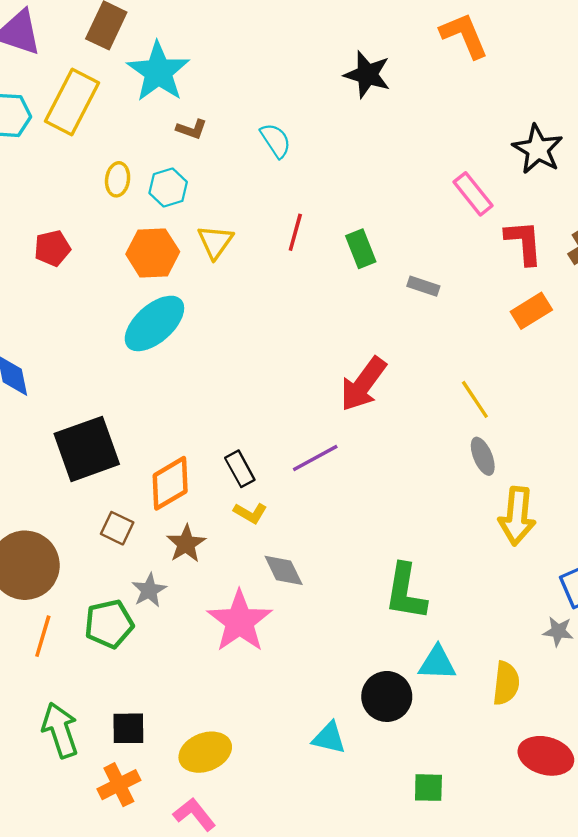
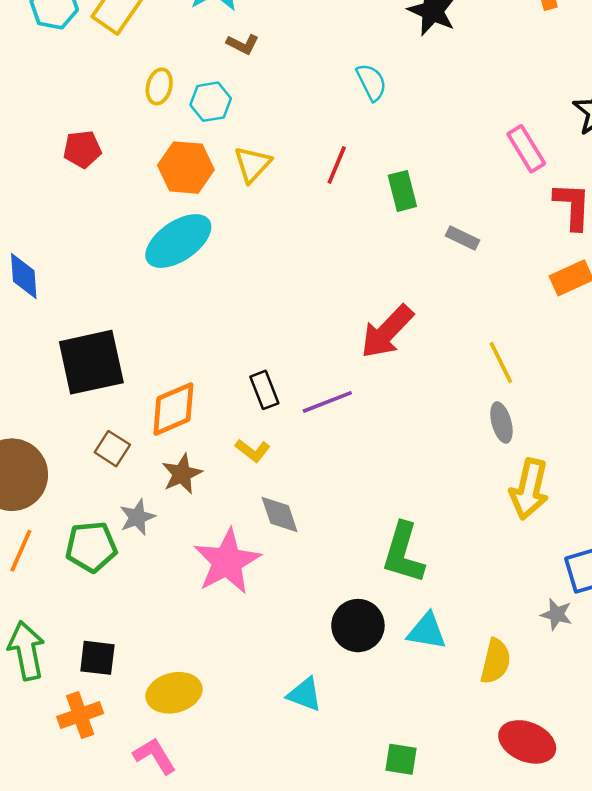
cyan semicircle: (276, 140) -> (371, 82), moved
black rectangle: (240, 469) -> (264, 390), moved
black circle: (387, 696) -> (358, 626), moved

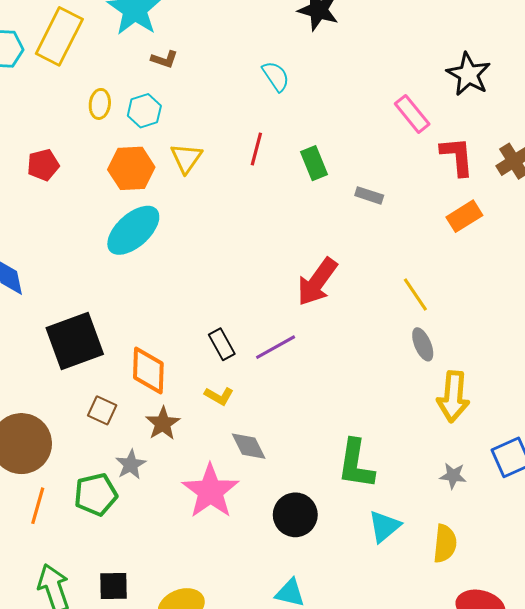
orange diamond: (173, 409) -> (148, 371), turned -57
gray star: (557, 614) -> (453, 476), moved
black circle: (358, 626) -> (295, 515), moved
cyan triangle: (427, 631) -> (384, 526), turned -42

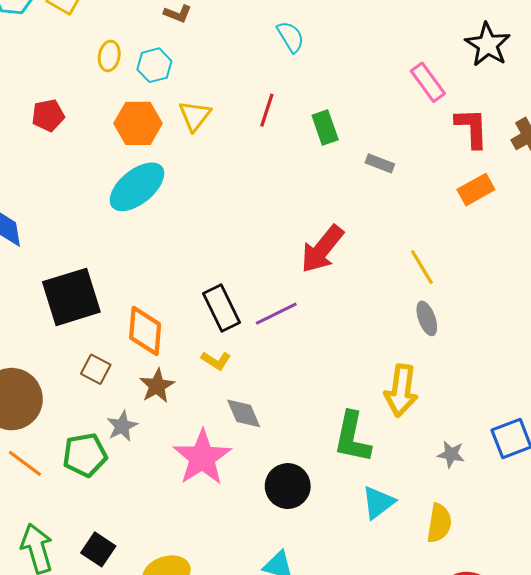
black rectangle: (222, 344) -> (221, 308), size x1.4
yellow arrow: (453, 397) -> (401, 391), moved
orange line: (38, 506) -> (25, 463), turned -72
black square: (114, 586) -> (98, 549), turned 32

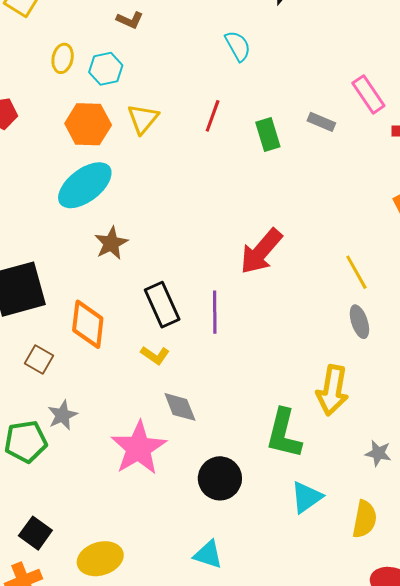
gray rectangle: (380, 163) -> (321, 122), moved
purple line: (276, 314) -> (215, 312), turned -66
brown star: (157, 386) -> (111, 243), moved

